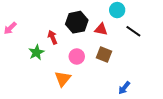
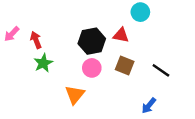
black hexagon: (77, 22) -> (92, 41), moved
black line: (133, 31) -> (161, 70), moved
red arrow: (53, 37) -> (36, 40), moved

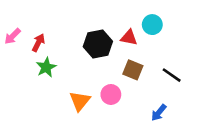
cyan circle: (140, 12) -> (152, 25), moved
red arrow: (36, 40) -> (38, 43), turned 49
pink circle: (92, 68) -> (111, 94), moved

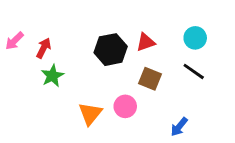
cyan circle: (152, 25) -> (195, 38), moved
red triangle: (129, 38) -> (146, 42), turned -30
black line: (172, 75) -> (194, 71), moved

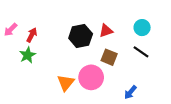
green star: (52, 76) -> (27, 55), moved
pink circle: (125, 106) -> (91, 77), size x1.5

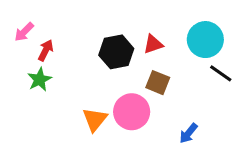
cyan circle: (142, 28) -> (205, 40), size x1.5
pink arrow: (11, 30) -> (24, 32), moved
black line: (141, 52) -> (221, 73), moved

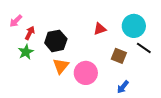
black hexagon: (116, 52) -> (56, 41), moved
brown square: (158, 83) -> (119, 56), moved
orange triangle: (95, 119) -> (61, 66), moved

